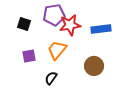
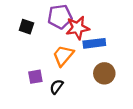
blue rectangle: (101, 29) -> (94, 43), moved
purple square: (29, 56) -> (35, 77), moved

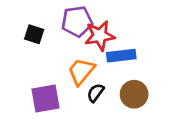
purple square: (35, 77) -> (46, 99), size x1.5
black semicircle: (56, 87) -> (95, 93), moved

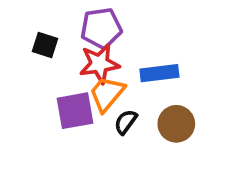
red star: (100, 36) -> (99, 64), moved
purple square: (46, 99) -> (75, 111), moved

